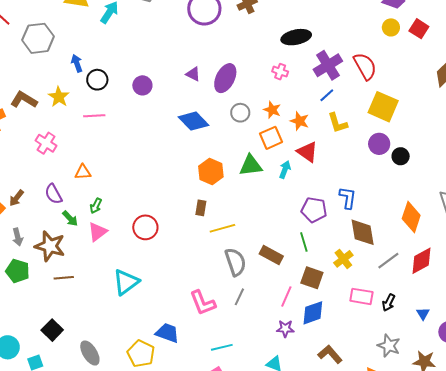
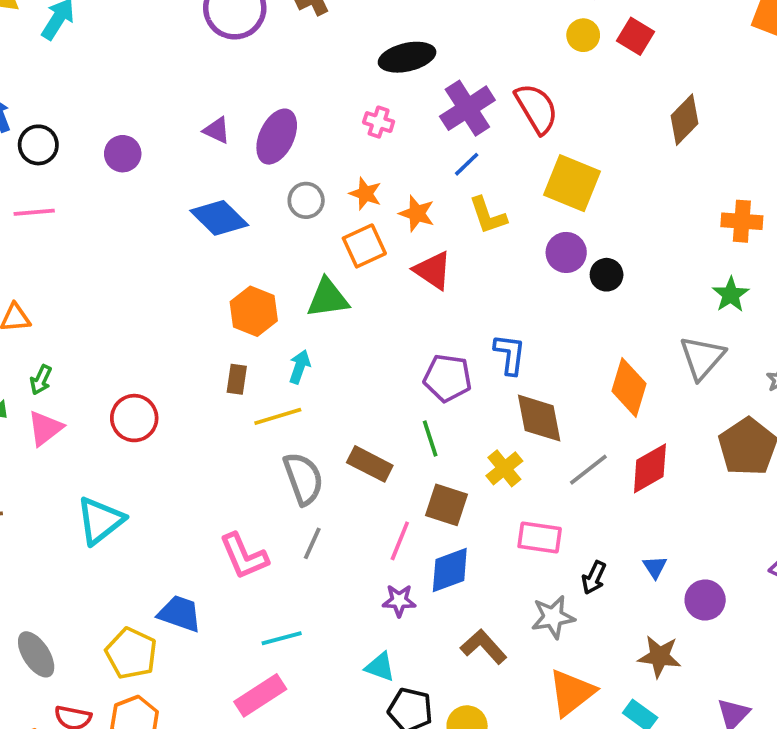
cyan arrow: (285, 169) -> (300, 367), moved
black arrow: (389, 303) -> (594, 578), moved
gray star: (389, 346) -> (553, 617), moved, turned -30

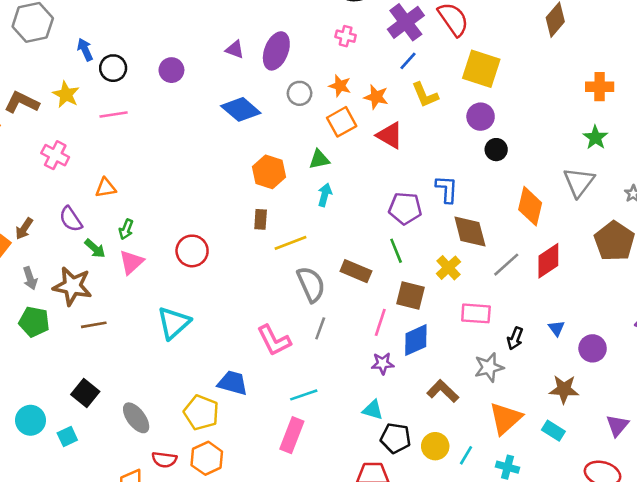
black circle: (607, 275) -> (496, 150), moved
green triangle: (328, 298) -> (319, 159), size x0.7
cyan arrow: (300, 367) -> (325, 195), moved
pink rectangle: (260, 695) -> (292, 435), turned -32

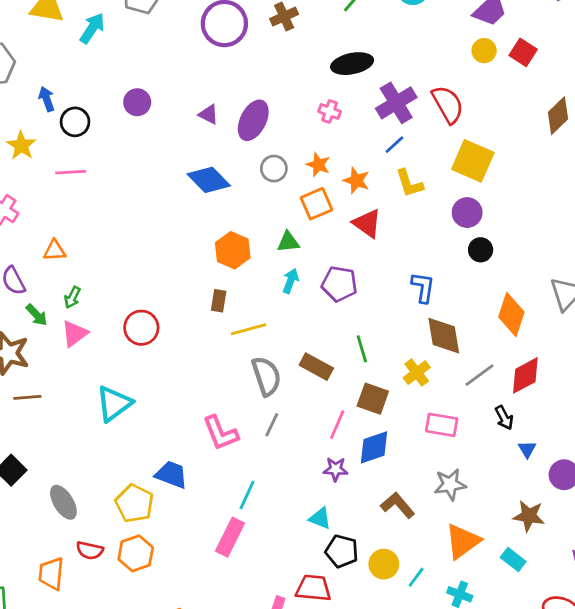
purple circle: (171, 70) -> (137, 102), moved
purple pentagon: (405, 208) -> (339, 284), moved
black arrow: (515, 338) -> (504, 418), moved, turned -55
cyan line: (304, 395) -> (247, 495), turned -52

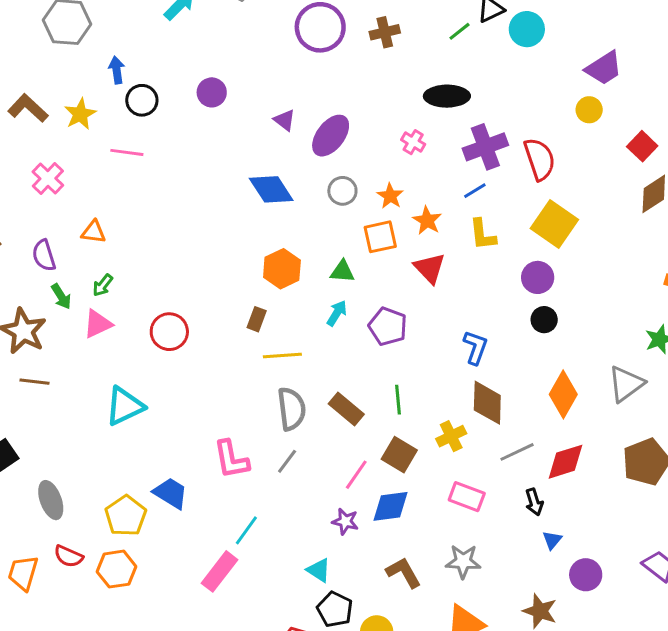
red square: (523, 52) -> (642, 146), moved

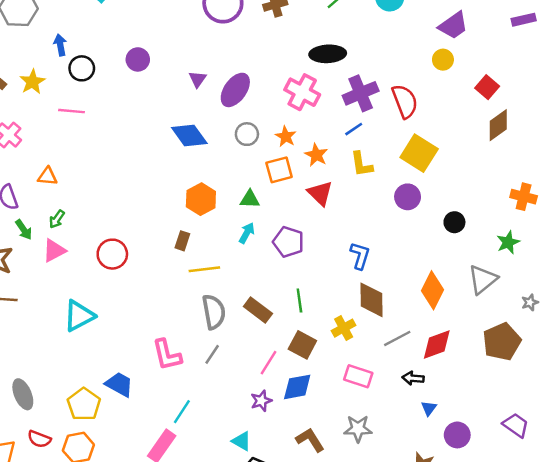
purple triangle: (285, 120) -> (198, 79), turned 30
pink cross: (413, 142) -> (302, 92), size x1.8
black circle: (544, 320) -> (454, 222), moved
black arrow: (534, 502) -> (413, 378), turned 115
purple star: (345, 521) -> (261, 401), turned -30

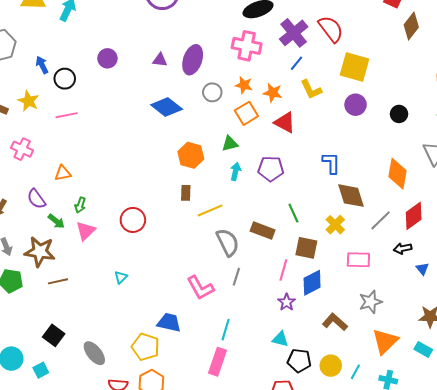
purple triangle: (198, 79) -> (160, 60), turned -42
cyan triangle: (79, 316) -> (121, 277), size x0.5

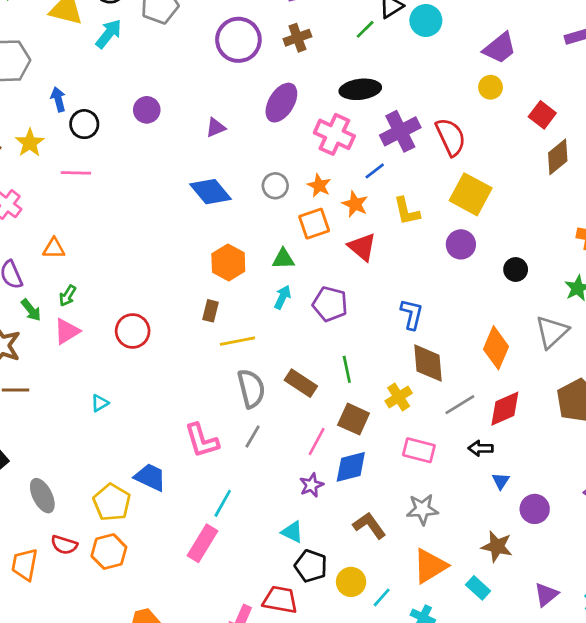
purple triangle: (160, 60) -> (216, 128), turned -42
purple ellipse: (193, 60) -> (281, 103), moved
blue line: (297, 63) -> (375, 171), moved

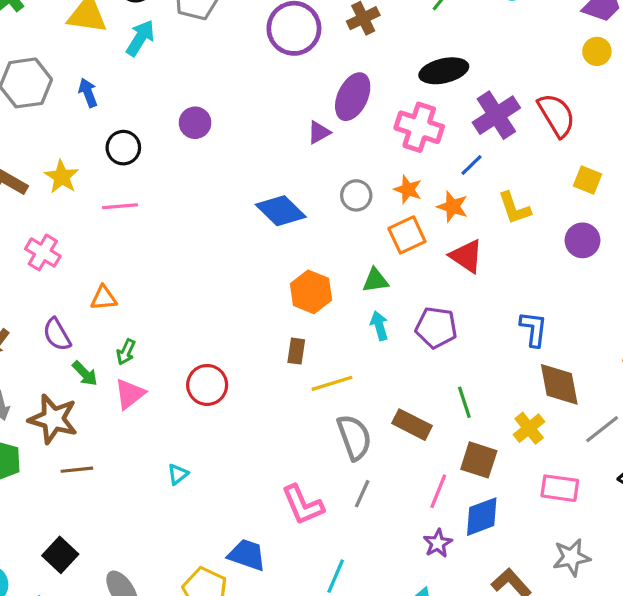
blue arrow: (58, 99) -> (88, 93), moved
purple triangle: (216, 128) -> (319, 132), moved
yellow square: (471, 194) -> (587, 180), size x0.6
cyan arrow: (283, 297) -> (379, 326), turned -35

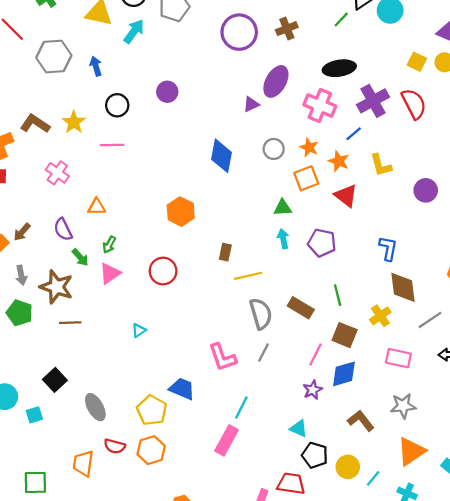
yellow square: (587, 180) -> (417, 62), moved
blue diamond: (281, 211) -> (221, 156), turned 52
orange hexagon: (311, 292) -> (181, 212), moved

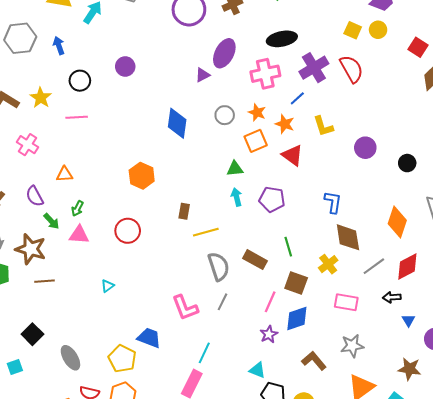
pink cross: (320, 105) -> (265, 74), turned -32
pink triangle: (110, 273) -> (79, 235), turned 40

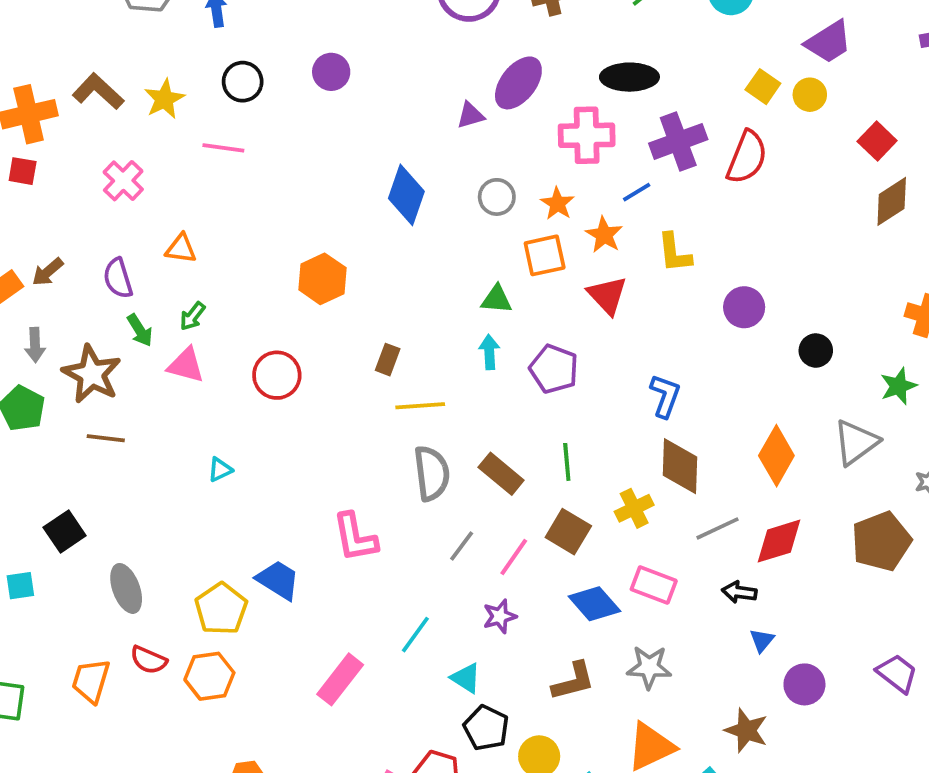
red semicircle: (351, 69) -> (747, 157), turned 40
gray line: (222, 302) -> (462, 546), moved
blue diamond: (297, 319) -> (594, 604), moved, turned 56
cyan line: (204, 353) -> (415, 635), moved
brown L-shape: (314, 361) -> (573, 681), turned 105

